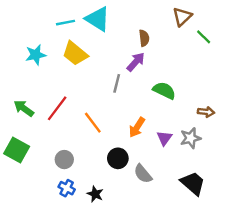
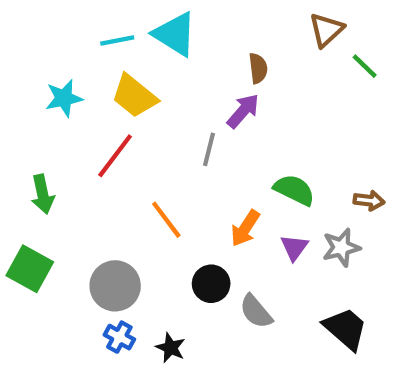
green semicircle: (164, 90) -> (294, 190), moved
green arrow: (24, 108) -> (43, 194), turned -138
red line: (57, 108) -> (115, 156), moved
gray circle: (64, 160) -> (115, 286), size x1.5

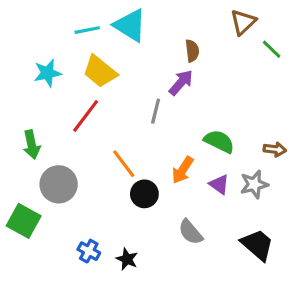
purple triangle: (294, 247) -> (219, 184), turned -30
green square: (30, 269) -> (24, 221), moved
black circle: (211, 284) -> (144, 194), moved
gray circle: (115, 286) -> (59, 184), moved

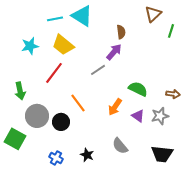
green line: (272, 49) -> (171, 31), turned 64
gray line: (156, 111) -> (98, 70), turned 42
black circle: (144, 194) -> (61, 122), moved
black trapezoid: (257, 245) -> (162, 154), turned 145
black star: (127, 259) -> (87, 155), moved

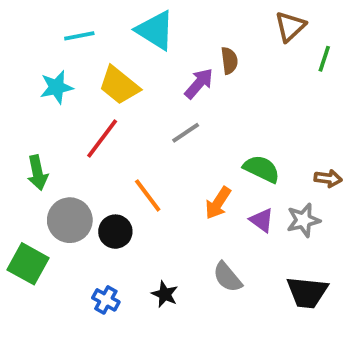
cyan line: (55, 19) -> (79, 36), moved
purple arrow: (114, 52) -> (199, 83), moved

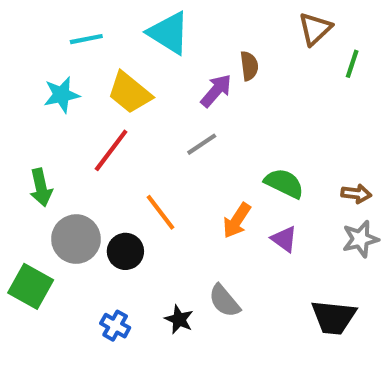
gray star: (303, 220) -> (360, 239), moved
gray semicircle: (227, 277) -> (224, 301), moved

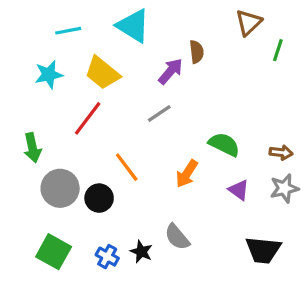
purple triangle: (284, 239) -> (239, 190), moved
green square: (31, 286) -> (54, 252), moved
blue cross: (115, 326) -> (107, 257), moved

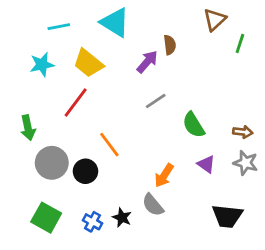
gray line: (159, 114) -> (156, 101), moved
green semicircle: (224, 144) -> (194, 125), turned -148
orange arrow: (187, 174) -> (164, 175), moved
gray star: (284, 188) -> (246, 163), turned 30

